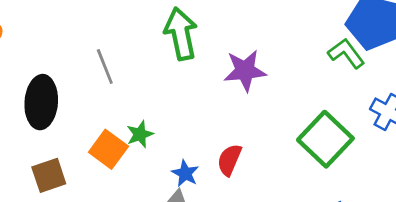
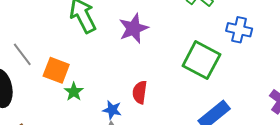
gray line: (105, 67) -> (22, 54), moved
orange square: (108, 149) -> (56, 70), moved

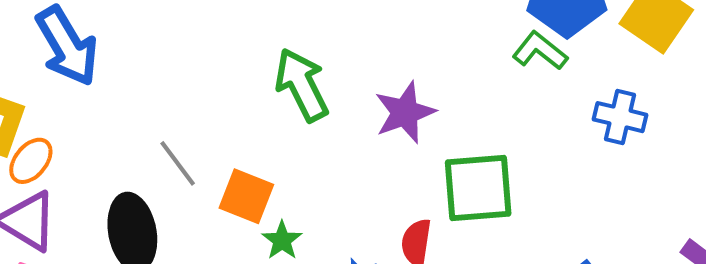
green square: (201, 60) -> (478, 188), moved, turned -33

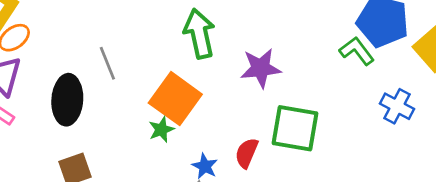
orange square: (246, 196) -> (175, 99), moved, size x1.4

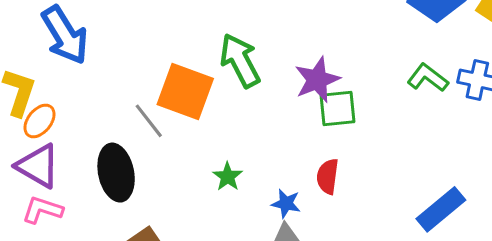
green L-shape: (357, 51) -> (428, 78), moved
orange square: (175, 99) -> (185, 91), moved
green square: (295, 128) -> (338, 109), moved, size x0.7

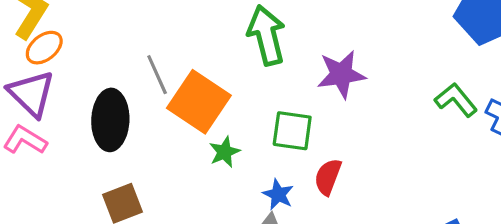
orange square: (185, 91) -> (199, 102), moved
green square: (338, 109) -> (292, 131), moved

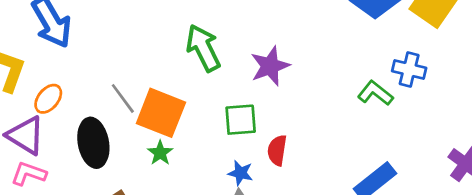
orange ellipse: (44, 48) -> (48, 99), moved
green L-shape: (456, 100) -> (375, 93), moved
green star: (225, 152) -> (160, 153), moved

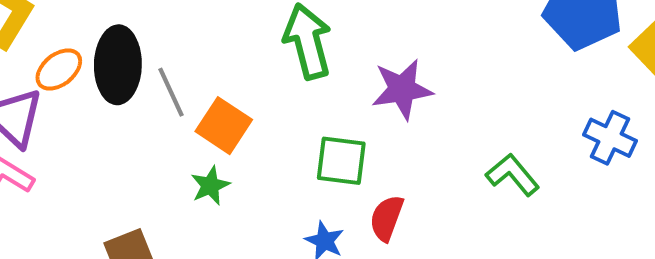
green L-shape: (375, 93) -> (513, 175), moved
orange square: (161, 113) -> (224, 126), size x0.7
black ellipse: (93, 143) -> (118, 65), moved

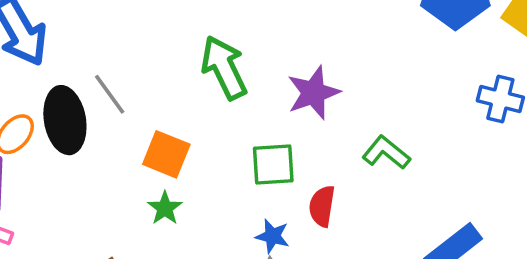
gray line: (171, 92) -> (110, 94), moved
green L-shape: (513, 175) -> (386, 152), moved

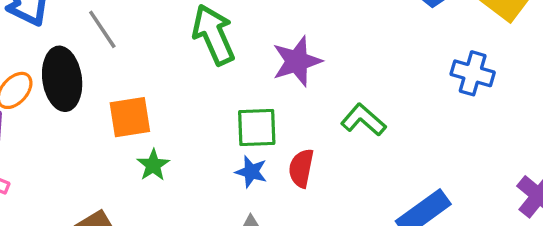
gray line: (110, 94) -> (102, 29), moved
orange square: (166, 154) -> (130, 117), moved, turned -33
blue star: (272, 236) -> (251, 172), moved

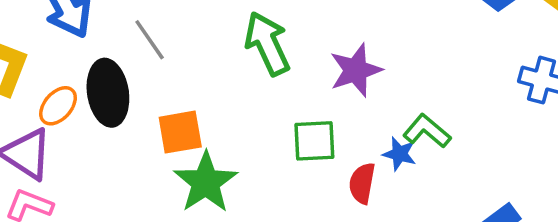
green star: (153, 165) -> (206, 182), size x1.8
blue star: (251, 172) -> (399, 154), moved

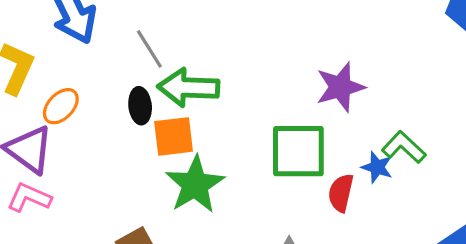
green arrow: (267, 44) -> (188, 88), moved, turned -66
black ellipse: (108, 93) -> (140, 106), moved, size x0.6
green square: (314, 141) -> (298, 151), size x1.4

